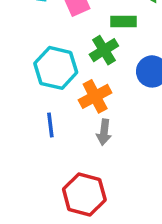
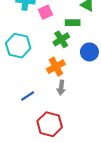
cyan hexagon: (56, 68) -> (18, 46), moved
blue line: (50, 125) -> (28, 96), moved, turned 64

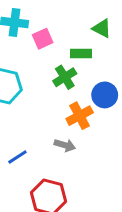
orange cross: (56, 67) -> (80, 116), moved
gray arrow: (61, 88) -> (65, 145), turned -80

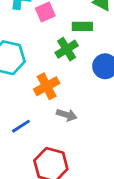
orange cross: (80, 116) -> (47, 86), moved

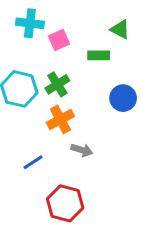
green cross: (67, 49) -> (57, 84), moved

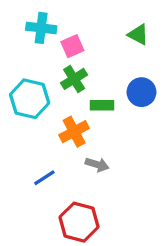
green rectangle: (99, 55) -> (102, 105), moved
green cross: (57, 84) -> (74, 79), moved
blue circle: (123, 98) -> (141, 92), moved

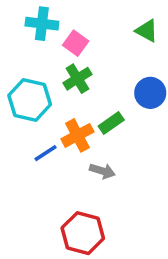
pink square: (72, 46) -> (76, 43), turned -30
green rectangle: (102, 105) -> (111, 123), moved, turned -35
blue line: (44, 178) -> (46, 153), moved

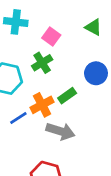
pink square: (76, 43) -> (51, 36), moved
gray arrow: (102, 171) -> (60, 131), size x1.5

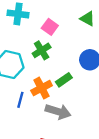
blue line: (18, 118) -> (20, 100), turned -42

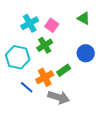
cyan cross: (18, 14) -> (30, 23), moved, turned -36
blue line: (20, 100) -> (27, 87), turned -64

